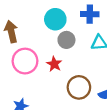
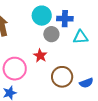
blue cross: (90, 14) -> (65, 19), moved
pink circle: (25, 61) -> (15, 69), moved

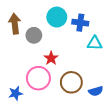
gray circle: (51, 34) -> (34, 35), moved
pink circle: (15, 69) -> (38, 78), moved

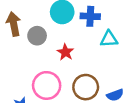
red star: (51, 58) -> (65, 52), moved

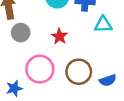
gray circle: (37, 36) -> (21, 33), moved

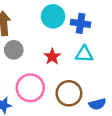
cyan triangle: (103, 25) -> (84, 54), moved

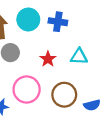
cyan circle: (53, 16) -> (28, 19), moved
blue cross: (81, 23) -> (58, 22), moved

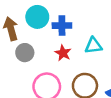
blue cross: (58, 22) -> (62, 26), moved

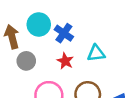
blue cross: (62, 26) -> (64, 33), turned 36

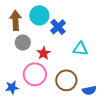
red star: (65, 61) -> (44, 53), moved

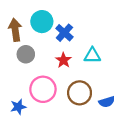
red star: (44, 53) -> (63, 60), moved

